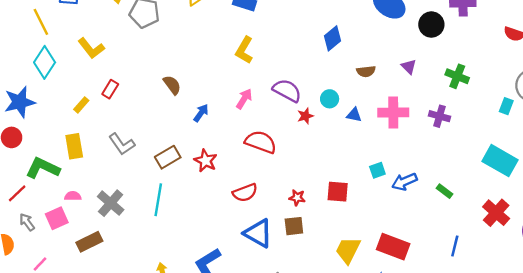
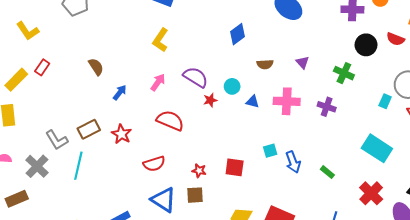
black circle: (431, 25) -> (366, 45), moved
yellow rectangle: (81, 105) -> (16, 80), size x1.6
gray L-shape: (122, 144) -> (57, 140), moved
blue arrow: (404, 182) -> (293, 162), turned -90

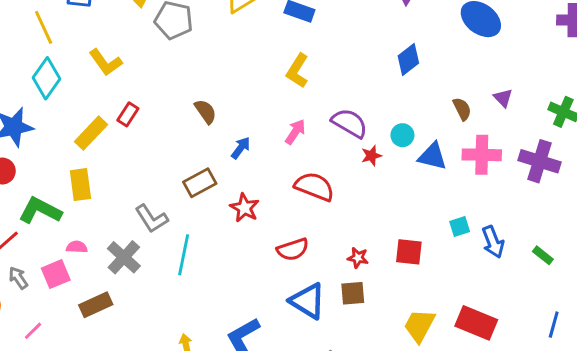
brown semicircle: (265, 64) -> (462, 109), moved, turned -112
blue triangle: (253, 102) -> (432, 156), size x1.5
purple cross: (327, 107) -> (540, 161), size x1.5
brown rectangle: (89, 129) -> (200, 183), moved

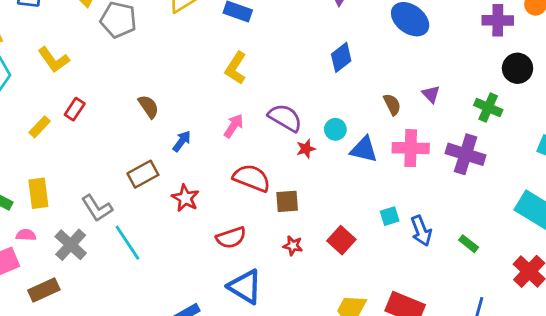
yellow rectangle: (91, 133) -> (40, 127), size x0.7
yellow rectangle: (80, 185) -> (38, 193), moved
red square: (409, 252) -> (341, 240), turned 36
cyan line: (184, 255) -> (127, 243), turned -45
brown square: (353, 293) -> (287, 201), moved

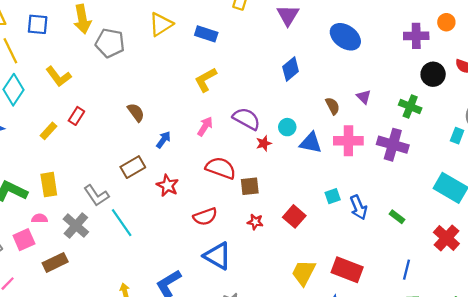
yellow L-shape: (236, 68) -> (206, 80), turned 30

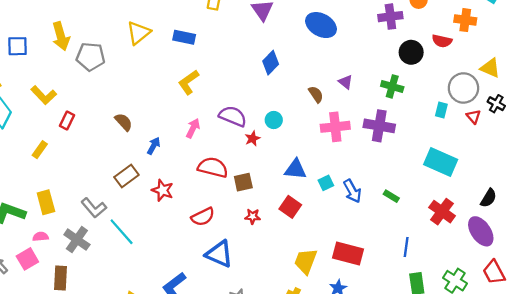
red rectangle: (76, 116) -> (67, 120), moved
blue triangle: (311, 143) -> (295, 169), moved
brown rectangle: (55, 262) -> (61, 278), turned -55

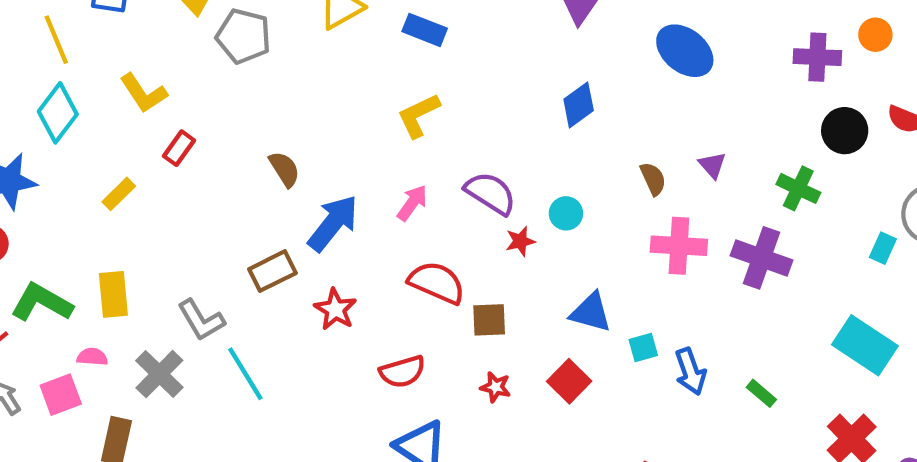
blue arrow: (154, 146) -> (333, 223), size x1.8

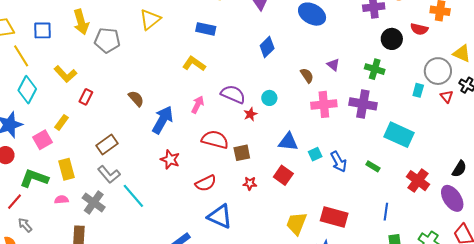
blue rectangle: (425, 30) -> (206, 29), moved
yellow L-shape: (419, 115) -> (194, 64), turned 70
brown rectangle: (272, 271) -> (107, 145), moved
cyan rectangle: (865, 345) -> (399, 135), moved
pink square: (61, 395) -> (43, 140), moved

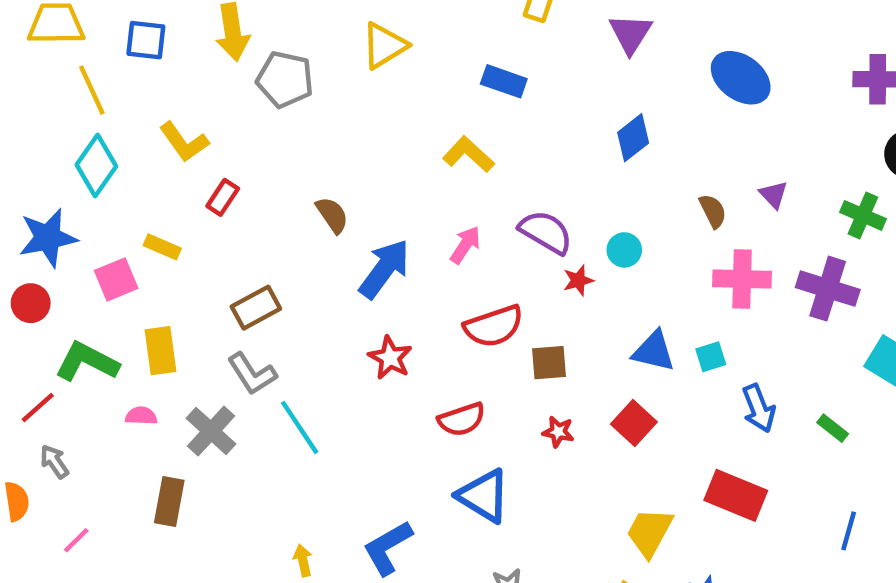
yellow rectangle: (61, 122) -> (162, 247), turned 70
red semicircle: (215, 140) -> (494, 326), turned 140
cyan square: (315, 154) -> (711, 357), moved
red rectangle: (334, 217) -> (736, 495), moved

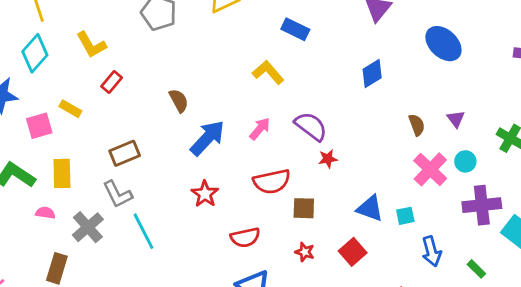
cyan circle: (624, 250) -> (465, 161), moved
pink cross: (742, 279) -> (430, 169), turned 36
purple cross: (828, 289) -> (482, 205), moved, turned -30

